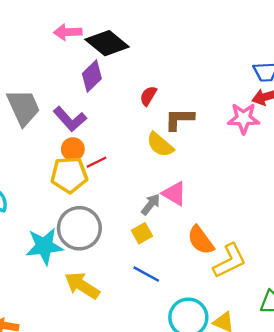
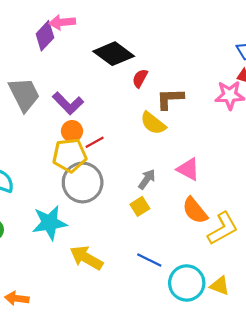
black diamond: (107, 43) -> (114, 54), moved
purple diamond: (92, 76) -> (45, 36), moved
pink triangle: (174, 194) -> (188, 169), moved
gray circle: (79, 228) -> (83, 182), moved
blue line: (146, 274) -> (149, 260), moved

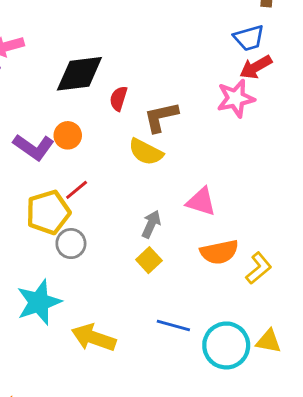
black diamond: (114, 54) -> (79, 74), turned -33
orange circle: (72, 131) -> (68, 135), moved
gray circle: (83, 182) -> (71, 244), size x0.6
orange semicircle: (195, 210) -> (219, 252), turned -52
yellow L-shape: (223, 229) -> (259, 268), size x0.7

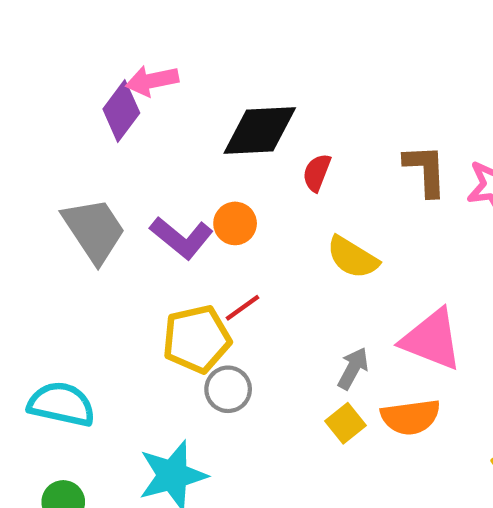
brown L-shape: (161, 117) -> (425, 170), moved, turned 96
pink triangle: (201, 202) -> (432, 339), size x1.4
orange semicircle: (219, 252) -> (410, 417), moved

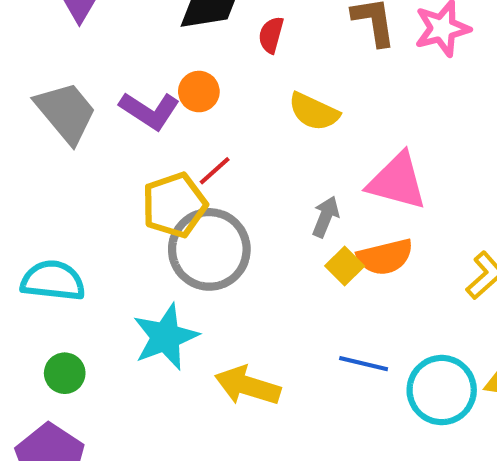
gray circle: (228, 389) -> (209, 249), size x1.8
yellow square: (346, 423) -> (345, 266), moved

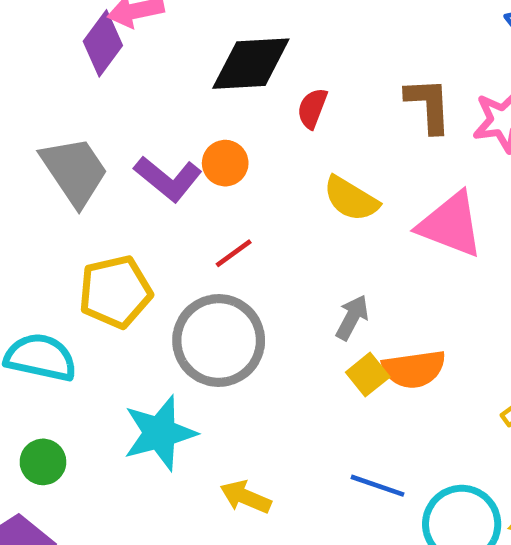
pink triangle: (397, 181) -> (451, 225), moved
yellow pentagon: (174, 205) -> (115, 292), moved
yellow arrow: (248, 386) -> (246, 497), size x0.7

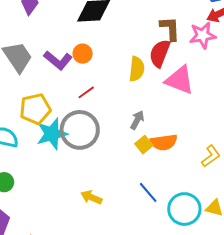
red semicircle: (312, 108) -> (160, 53), moved, size x1.6
yellow semicircle: (351, 199) -> (137, 69), turned -115
cyan star: (160, 433) -> (52, 134), moved
blue line: (378, 486) -> (148, 192), turned 30

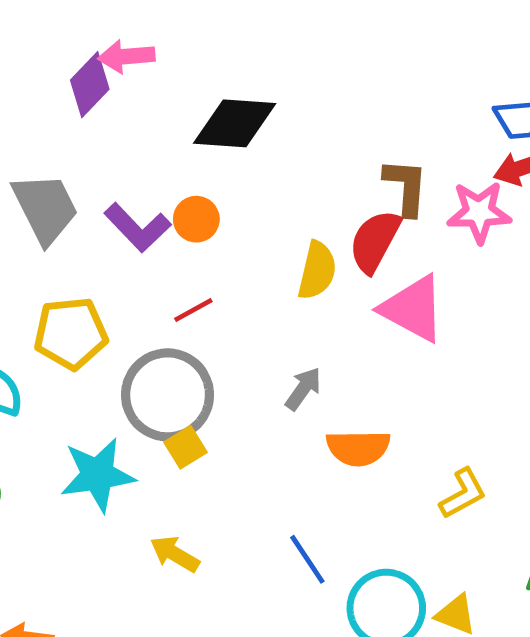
cyan star: (52, 134) -> (98, 475), moved
yellow square: (144, 145) -> (186, 447), moved

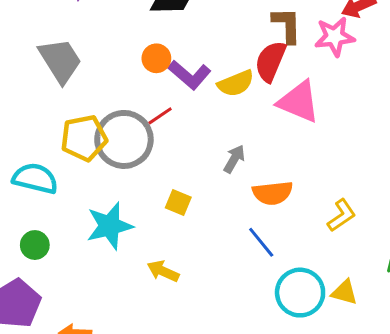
purple L-shape: (138, 227) -> (190, 75), moved
yellow semicircle: (317, 270) -> (236, 83), turned 60
gray circle: (168, 395) -> (124, 139), moved
yellow square: (186, 447) -> (178, 203), moved, turned -30
blue line: (307, 559) -> (261, 242), moved

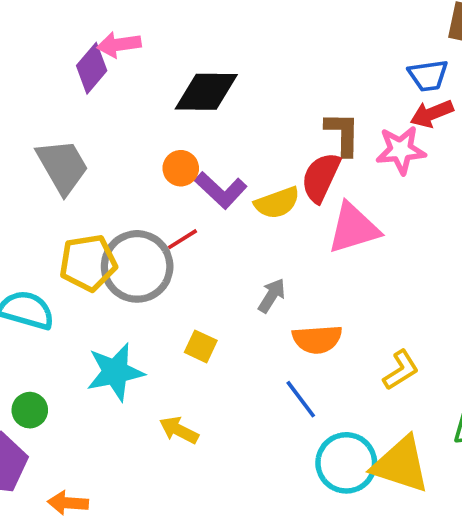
pink triangle: (299, 102) -> (354, 228), turned -42
green circle: (35, 245) -> (30, 410), moved
yellow triangle: (344, 292) -> (401, 465), size x1.8

